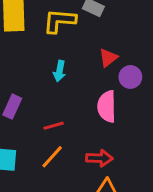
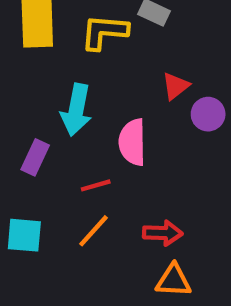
cyan arrow: (59, 71) -> (76, 110), moved, size x1.6
pink semicircle: (107, 107) -> (132, 142), moved

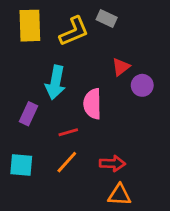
yellow L-shape: (104, 32) -> (74, 31), turned 152

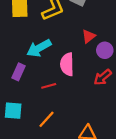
cyan arrow: (55, 82) -> (39, 48), turned 50
orange line: (67, 162) -> (47, 119), moved
red arrow: (112, 164) -> (103, 77), moved, turned 138

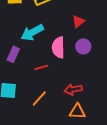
purple circle: (105, 50) -> (83, 46), moved
red arrow: (103, 77) -> (73, 89), moved, turned 30

